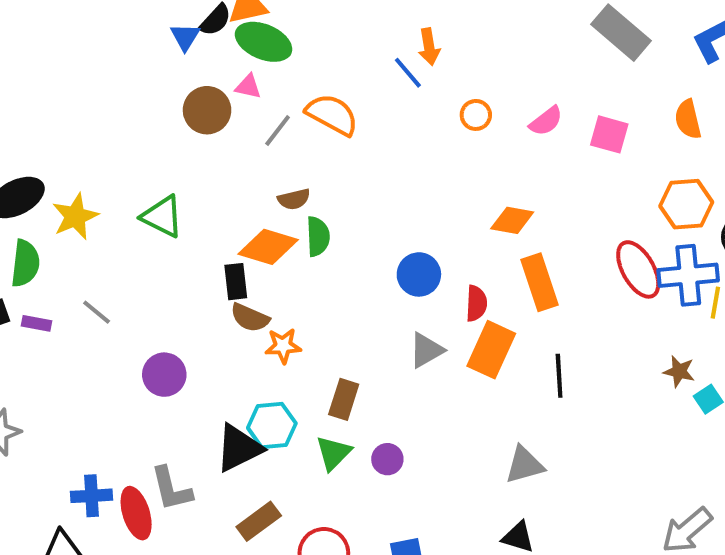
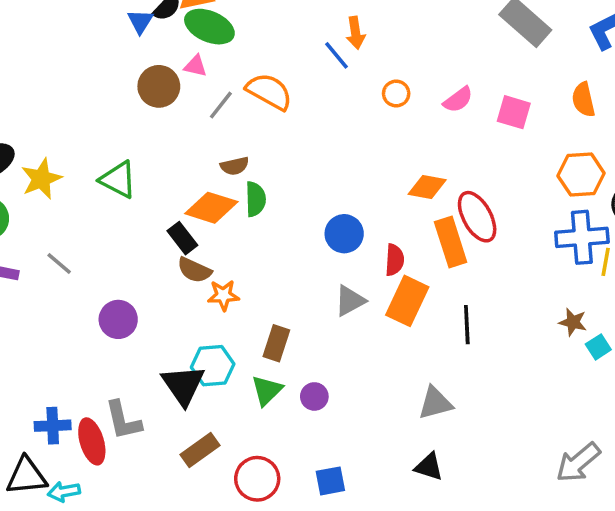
red ellipse: (638, 269) -> (477, 217), moved
black rectangle: (236, 282) -> (182, 238), turned -32
black triangle: (239, 448) -> (183, 385), turned -39

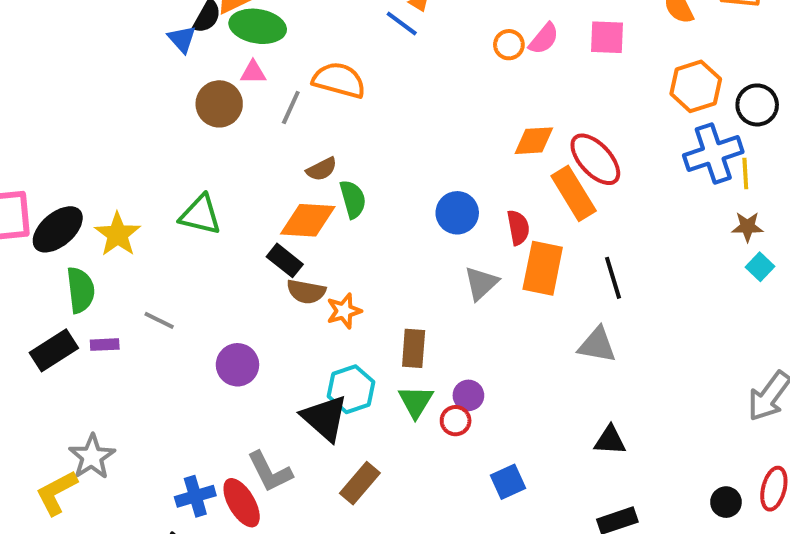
orange circle: (396, 93) -> (509, 45), moved
brown star: (573, 322) -> (747, 227), moved
gray triangle: (435, 403) -> (597, 345), moved, turned 39
red circle: (257, 479) -> (456, 421), moved, size x0.6

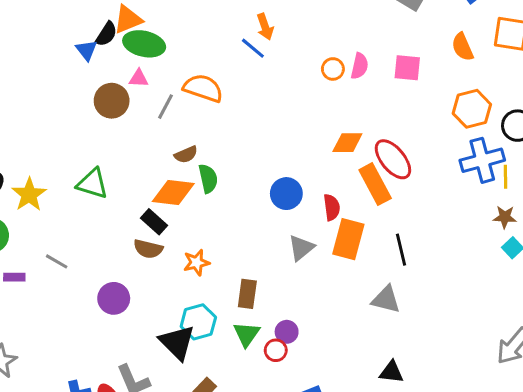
pink semicircle: (544, 39) -> (359, 66), turned -30
brown semicircle: (306, 292) -> (148, 249), moved

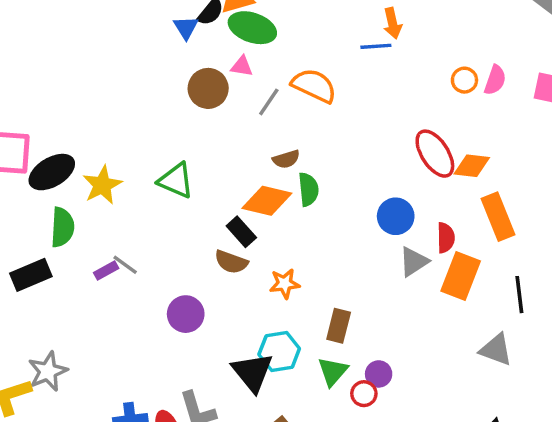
blue line: (253, 48) -> (376, 46), turned -50
red ellipse: (393, 159) -> (435, 154), moved
gray triangle: (301, 248) -> (414, 262), moved
purple rectangle: (14, 277) -> (106, 271), moved, turned -36

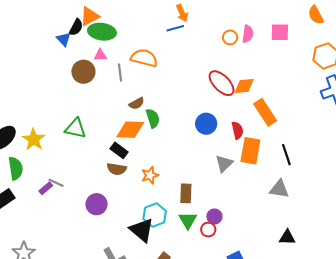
gray line: (269, 102) -> (120, 73), turned -30
gray triangle: (414, 262) -> (224, 164), moved

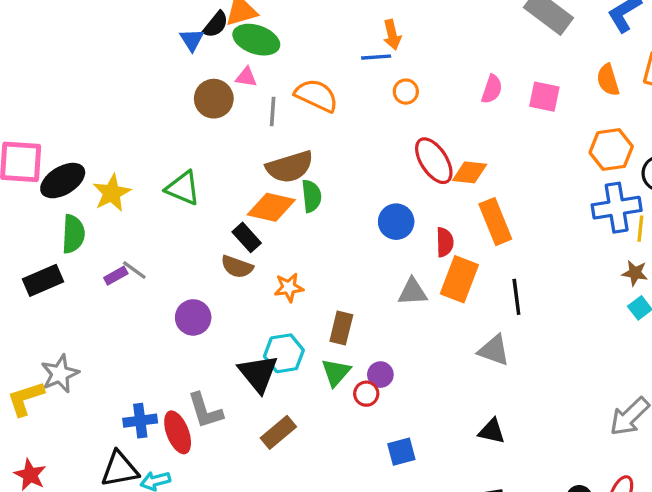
orange circle: (230, 37) -> (406, 92), moved
brown semicircle: (137, 103) -> (290, 167), size x1.8
gray triangle: (224, 164) -> (413, 292), turned 30

